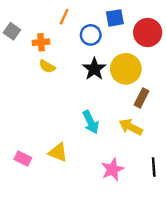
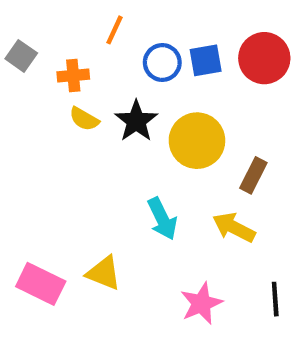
blue square: (115, 18) -> (206, 60), moved
black star: (94, 69) -> (136, 121), moved
yellow circle: (126, 69) -> (197, 141), moved
pink rectangle: (23, 158) -> (41, 284), size x1.5

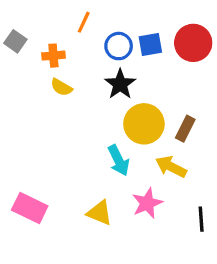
black star: (136, 121) -> (120, 84), moved
yellow circle: (197, 141) -> (144, 124), moved
yellow triangle: (104, 273) -> (100, 213), moved
pink star: (201, 303) -> (147, 203), moved

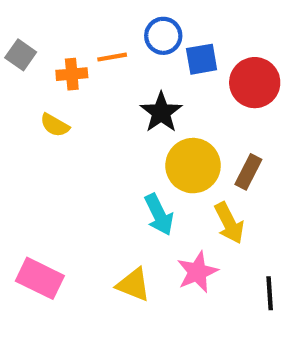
orange line: (84, 22) -> (112, 57), moved, turned 55
red circle: (193, 43) -> (255, 83), moved
blue circle: (119, 46) -> (163, 36), moved
yellow semicircle: (61, 87) -> (55, 125), moved
yellow arrow: (171, 167) -> (229, 223), turned -144

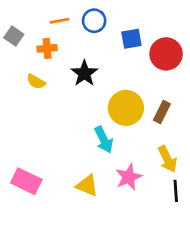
blue circle: (163, 36) -> (94, 21), moved
orange line: (112, 57) -> (59, 21), moved
black star: (161, 112) -> (84, 73), moved
yellow arrow: (229, 223) -> (167, 159), moved

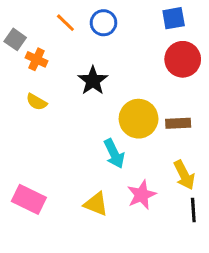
orange line: (59, 21) -> (65, 23), turned 54
blue square: (131, 39) -> (174, 18), moved
orange cross: (47, 48) -> (36, 59), moved, turned 30
yellow semicircle: (36, 82) -> (36, 102), moved
brown rectangle: (162, 112) -> (178, 123), turned 60

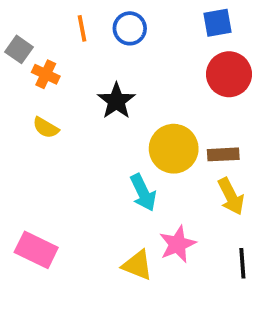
orange line: (65, 23) -> (82, 28), turned 35
yellow arrow: (184, 175) -> (231, 196), moved
yellow triangle: (96, 204) -> (137, 265), moved

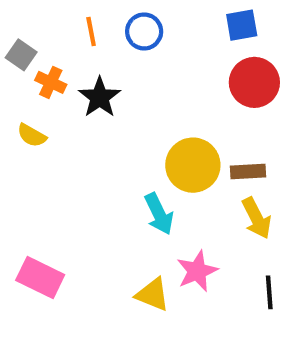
black star: (116, 101) -> (100, 97), moved
yellow semicircle: (46, 128) -> (32, 135), moved

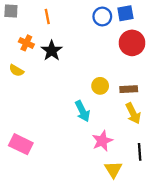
blue circle: (144, 31) -> (102, 17), moved
gray square: (21, 55) -> (11, 11), moved, turned -32
yellow circle: (193, 165) -> (100, 86), size x0.6
yellow triangle: (153, 294) -> (113, 169), moved, turned 36

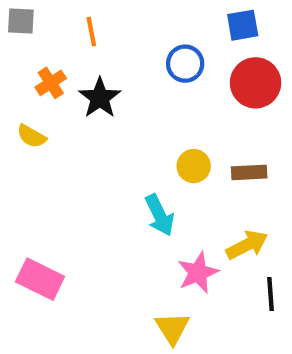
blue circle: (102, 17) -> (185, 64), moved
orange cross: (26, 43) -> (51, 83), turned 32
yellow arrow: (133, 113) -> (247, 245), moved, turned -90
yellow triangle: (113, 169) -> (172, 328), moved

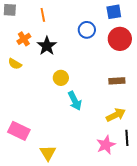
yellow circle: (194, 166) -> (61, 78), moved
pink star: (198, 273) -> (106, 145), moved
yellow triangle: (172, 328) -> (48, 153), moved

